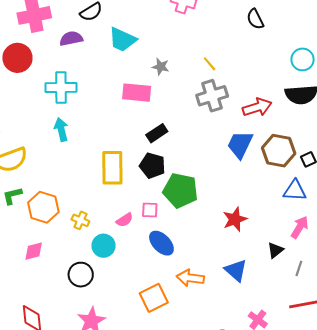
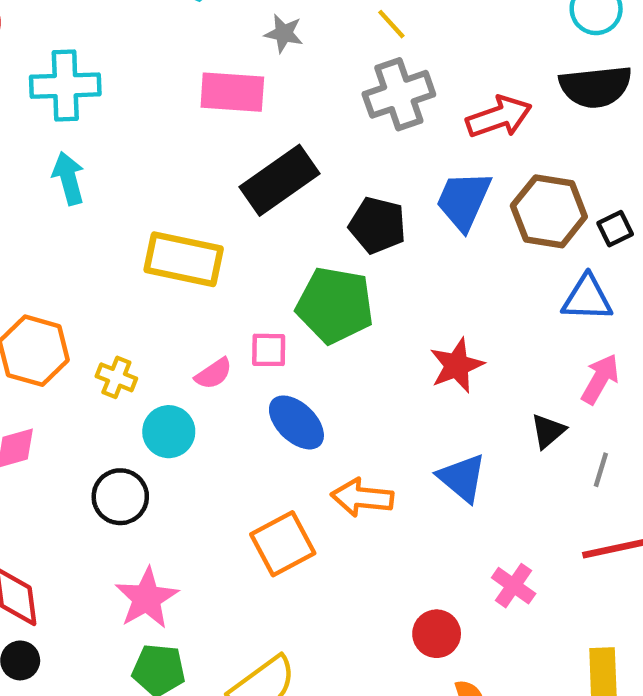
black rectangle: (157, 133) -> (279, 180), size x1.6
black pentagon: (152, 166) -> (377, 225), moved
yellow rectangle: (112, 168) -> (184, 259), turned -76

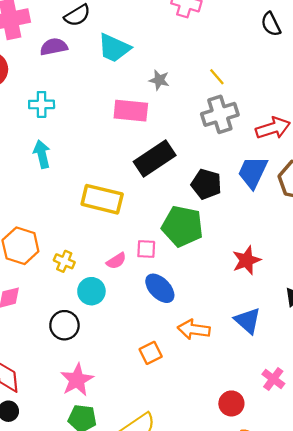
cyan cross: (65, 86) -> (42, 104), size x0.7
orange square: (283, 544) -> (151, 353), size x0.7

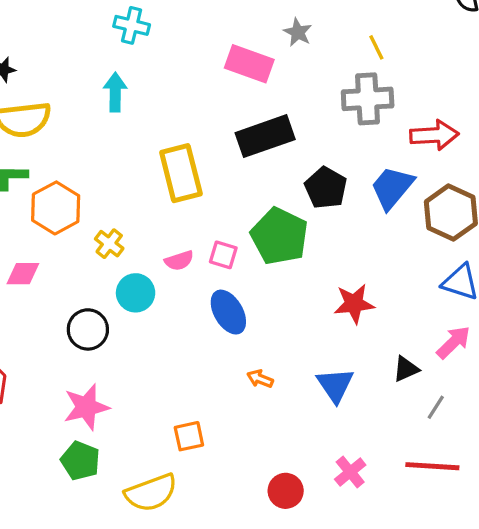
yellow rectangle: (102, 199) -> (181, 173), turned 48
orange arrow: (194, 329) -> (260, 379), size x0.6
orange square: (151, 353) -> (189, 436), moved

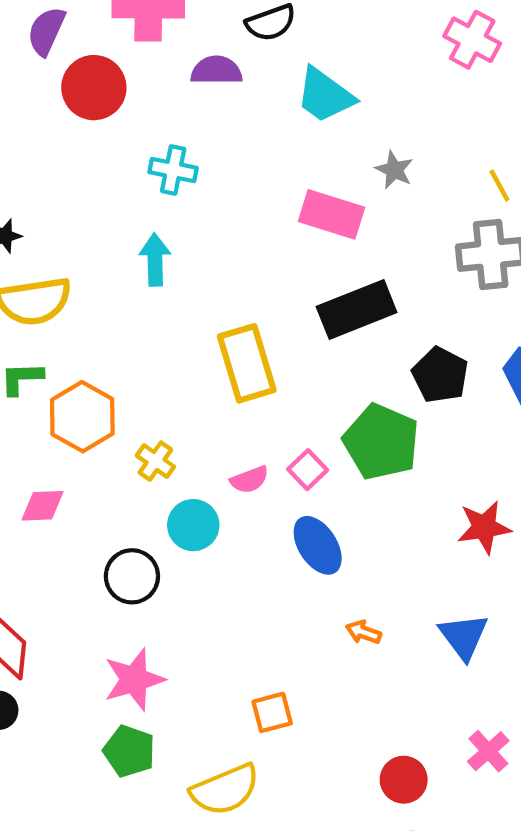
pink square: (223, 255) -> (308, 470), turned 32

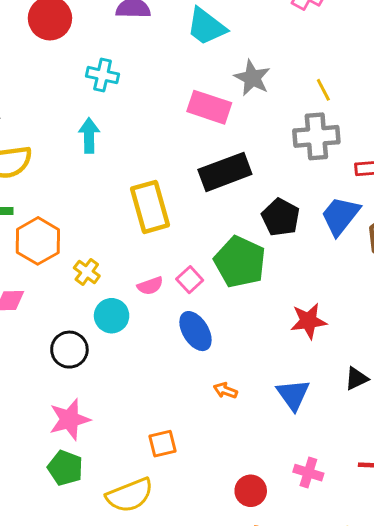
gray star: (394, 170) -> (252, 78), size x1.4
pink cross: (488, 751) -> (308, 473), turned -32

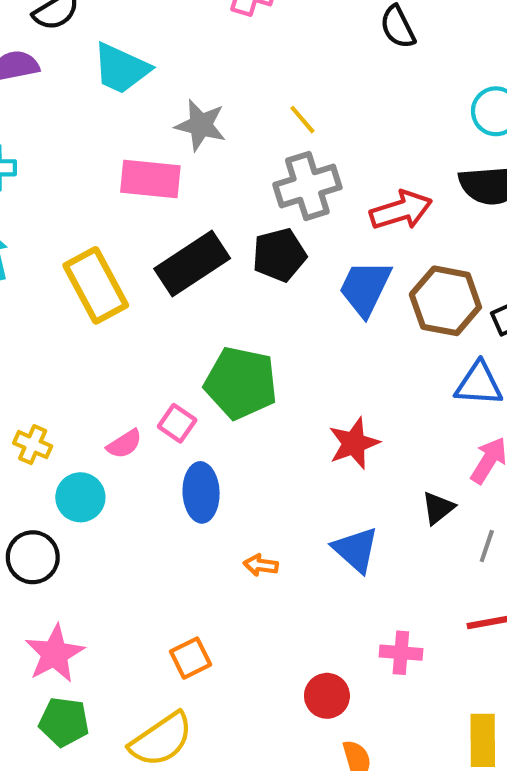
yellow rectangle: (150, 207) -> (96, 285), moved
black pentagon: (281, 217) -> (279, 255), moved, turned -30
blue ellipse: (195, 331) -> (201, 492), turned 42

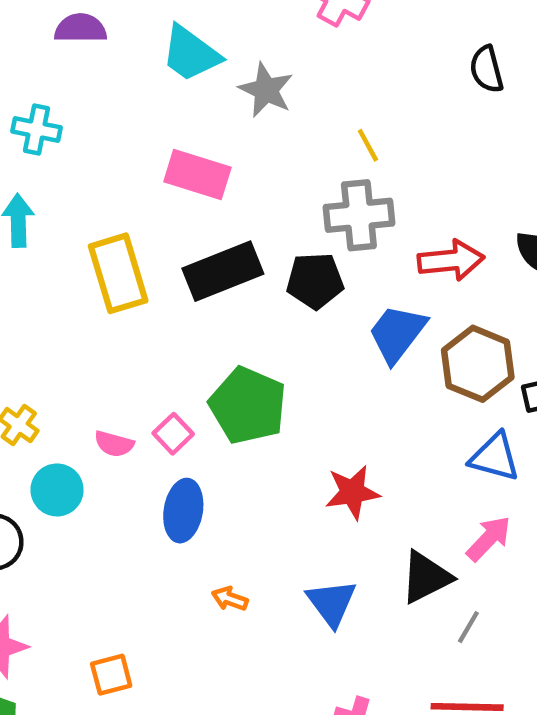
gray star: (201, 125) -> (266, 90), moved
pink semicircle: (124, 444) -> (114, 444), turned 36
black triangle: (438, 508) -> (426, 577), size x1.5
orange square: (191, 658) -> (111, 675), moved

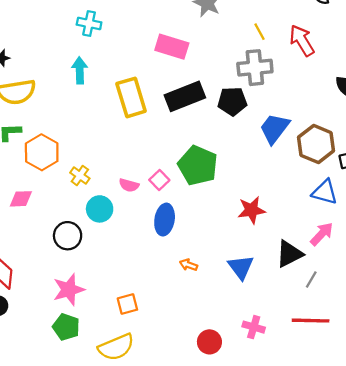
red arrow: (451, 260) -> (302, 40), moved, turned -116

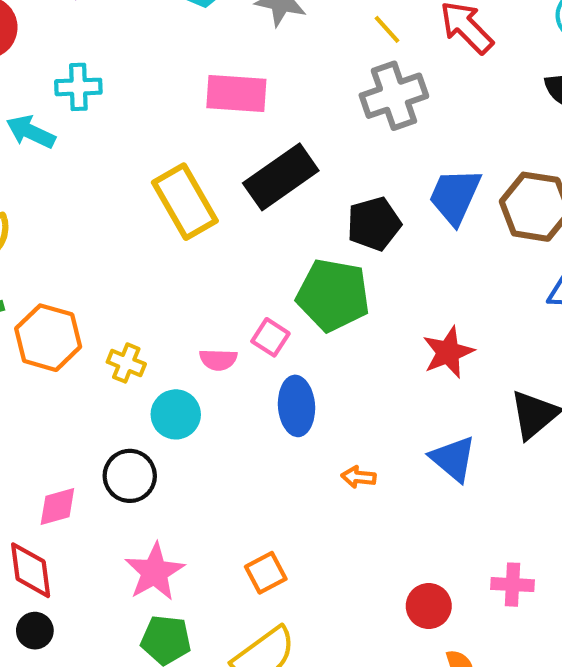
cyan arrow: (80, 70) -> (31, 132), moved, turned -50
black pentagon: (232, 101) -> (374, 224), moved
pink diamond: (21, 199) -> (57, 507), moved
pink cross: (254, 327) -> (512, 585), moved

